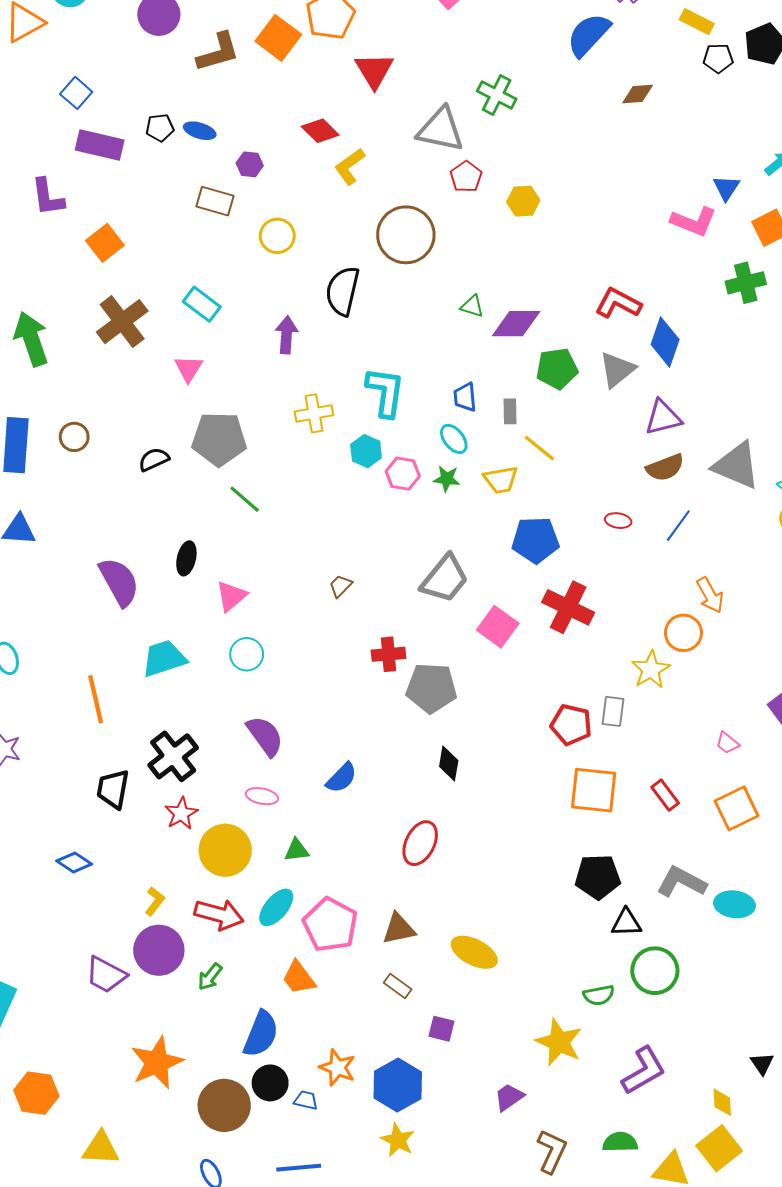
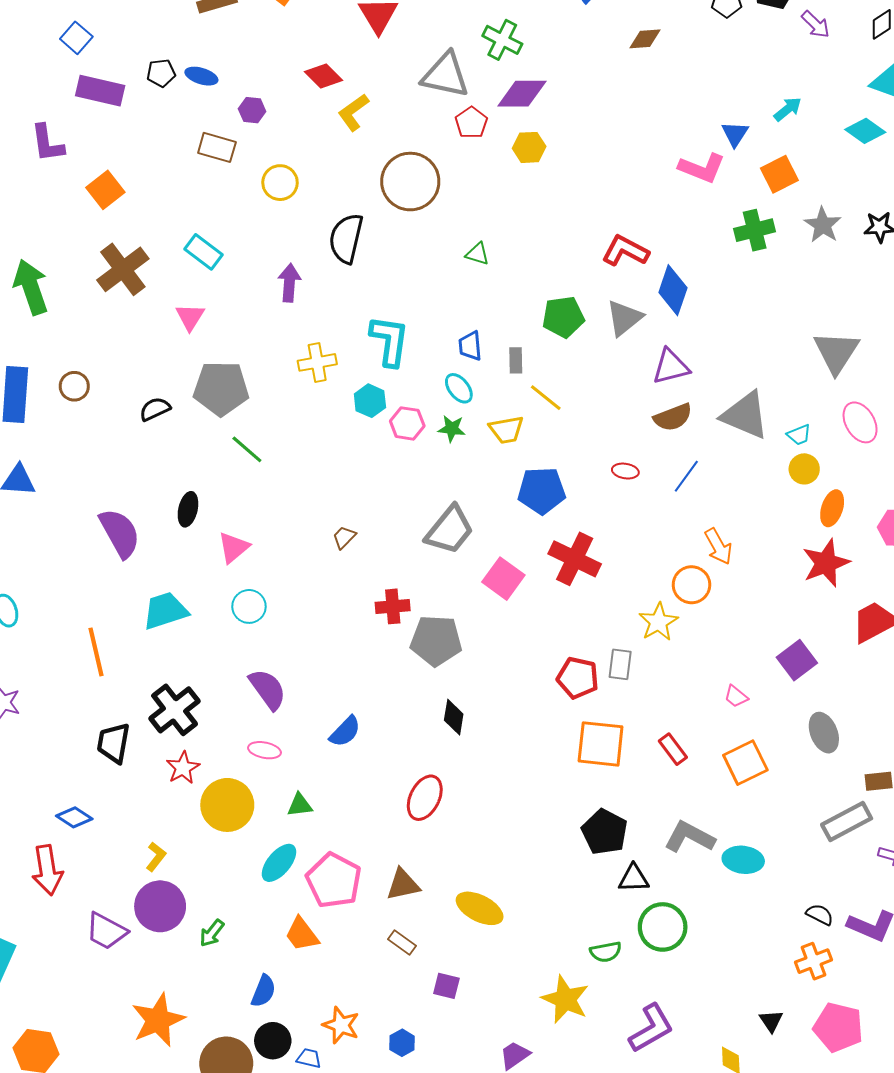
purple diamond: (516, 324) -> (522, 94), moved
black pentagon: (598, 877) -> (605, 832), turned 30
red arrow: (219, 915) -> (47, 870), moved, turned 66
blue semicircle: (261, 1034) -> (263, 991), size x0.7
blue hexagon: (398, 1085) -> (402, 1043), size x0.5

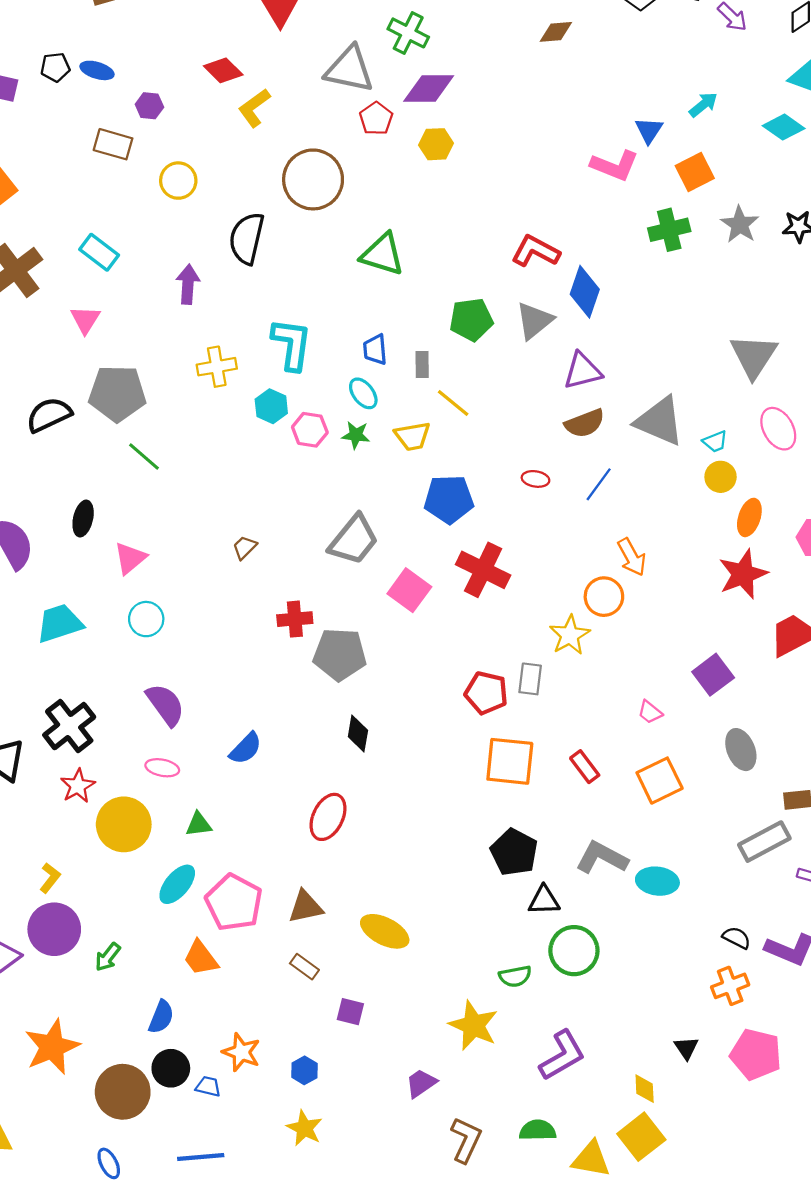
green triangle: (477, 254) -> (383, 254), size x1.8
black semicircle: (155, 409) -> (49, 415), size x1.4

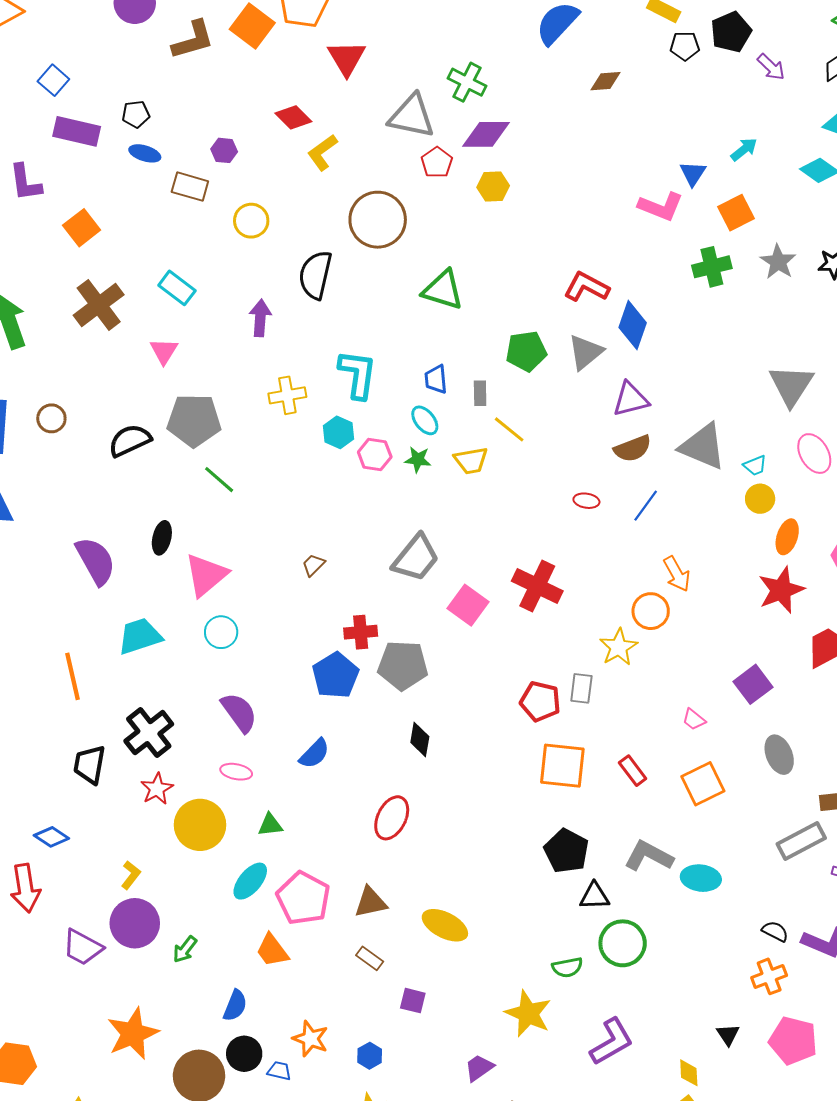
blue ellipse: (97, 70) -> (145, 153), moved
blue pentagon: (449, 499) -> (336, 675), moved, turned -30
pink triangle: (130, 558) -> (206, 575), size x1.4

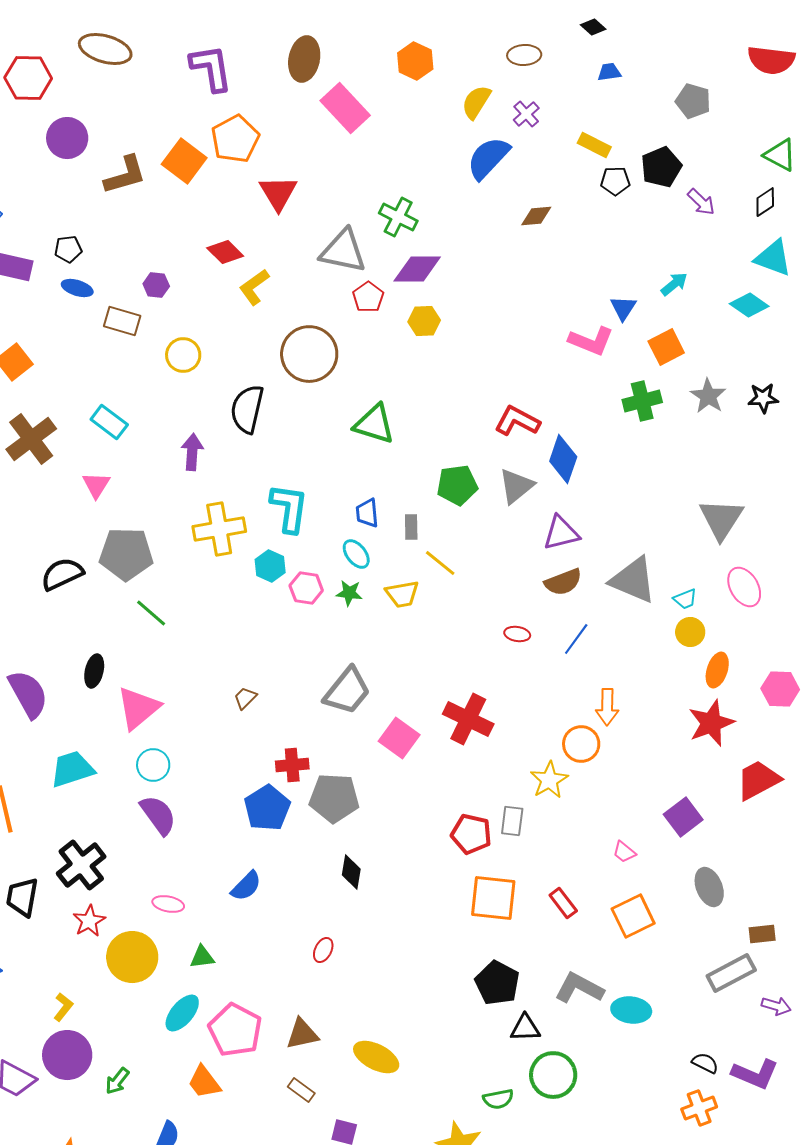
yellow cross: (287, 395) -> (219, 529), size x1.4
orange arrow: (677, 574) -> (607, 707), turned 30
purple semicircle: (239, 712) -> (158, 815), moved
red ellipse: (392, 818) -> (323, 950), size x0.6

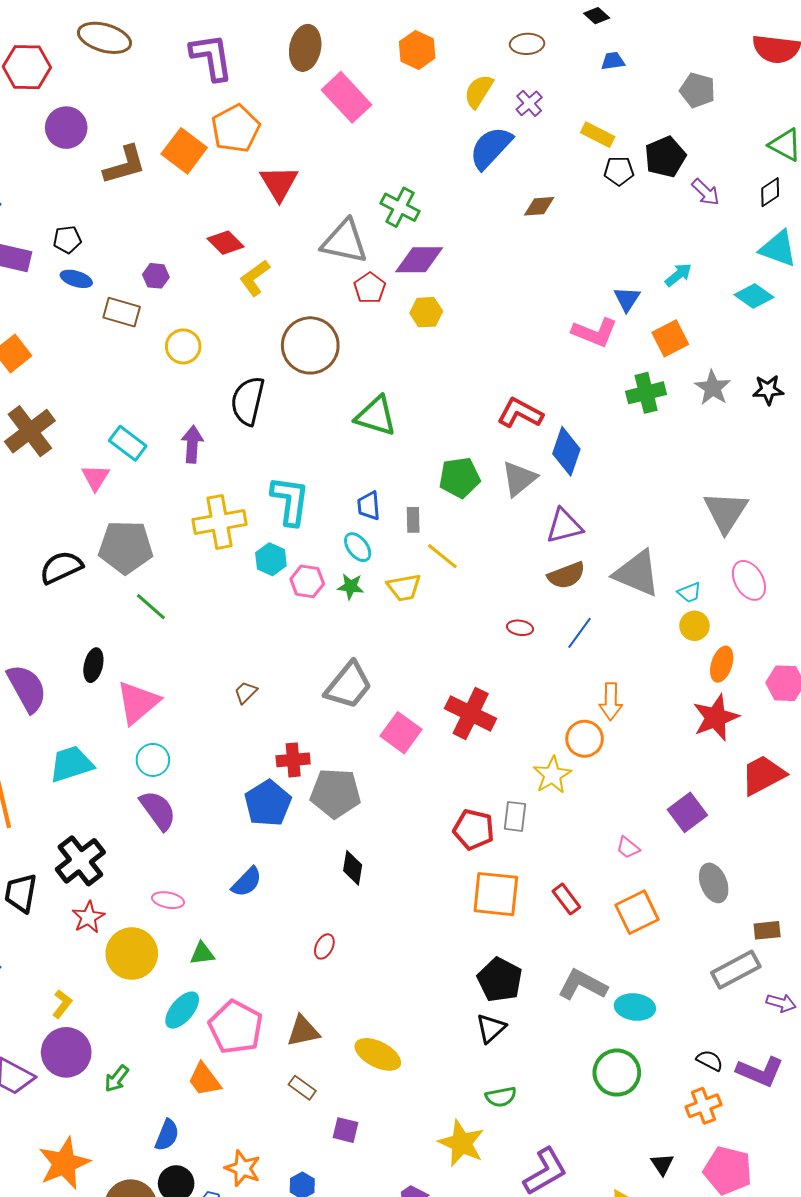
cyan rectangle: (109, 422) -> (128, 443), moved
black triangle: (525, 1028) -> (491, 1028), moved, turned -40
green circle: (553, 1075) -> (617, 1073), moved

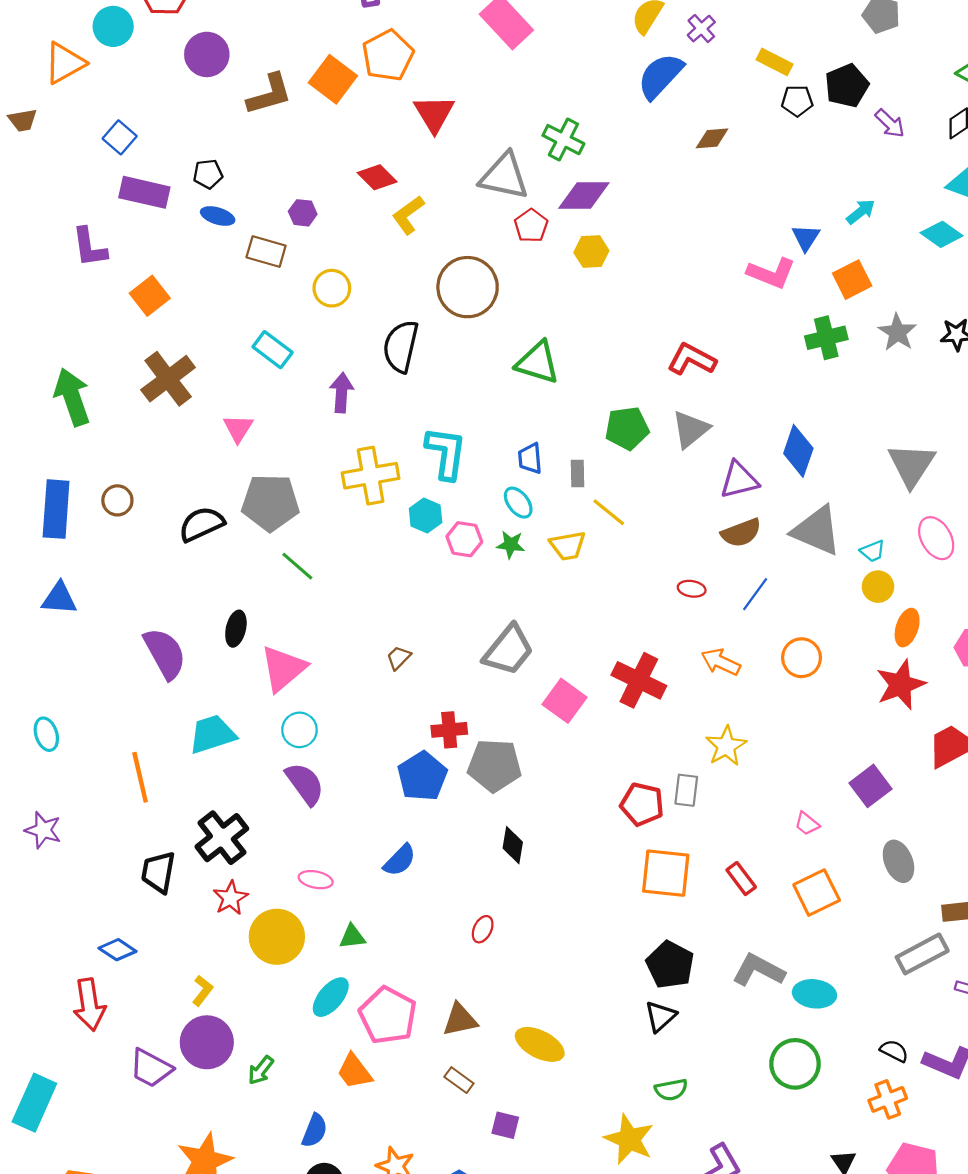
cyan rectangle: (128, 443) -> (273, 350), moved
blue diamond: (566, 451) -> (798, 451), moved
orange arrow: (611, 701) -> (721, 662), moved, turned 114
orange circle: (585, 739) -> (802, 658), moved

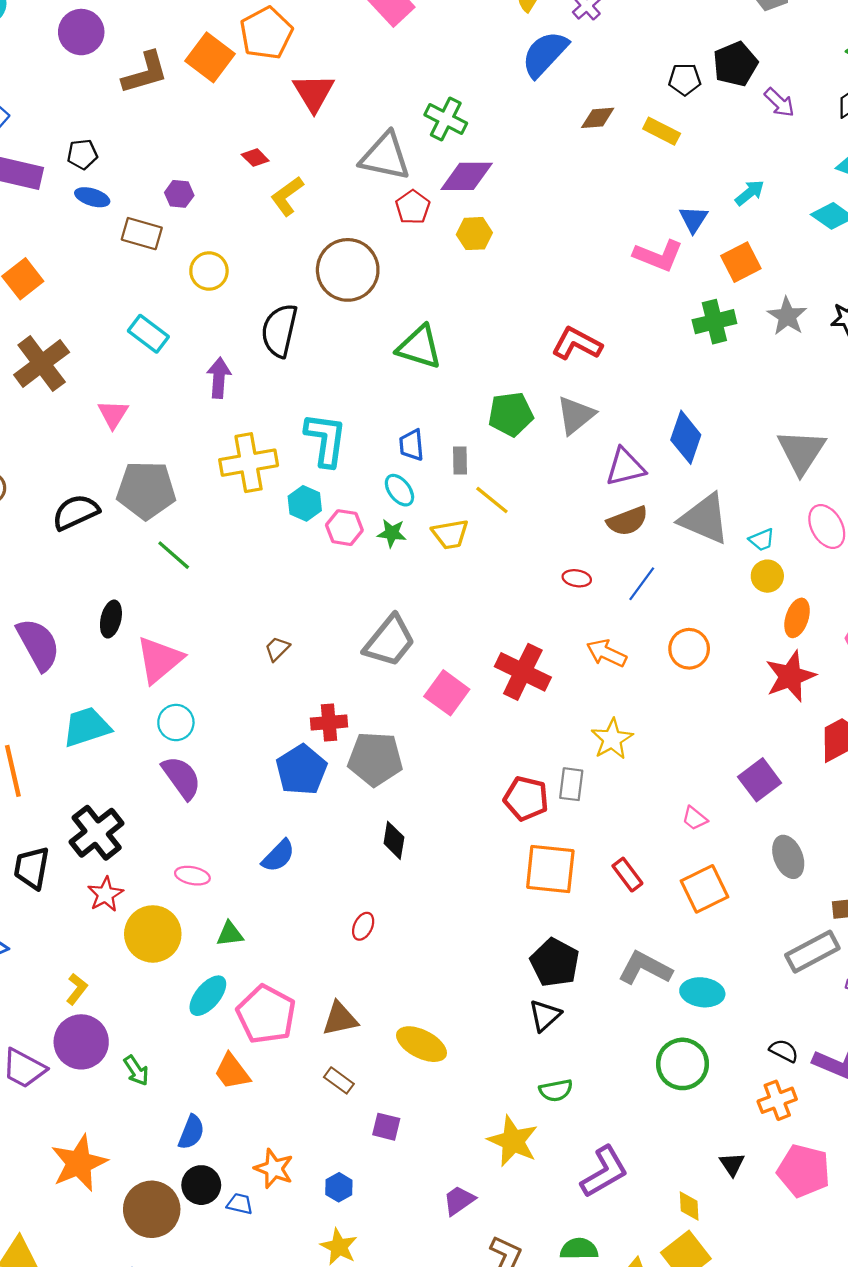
yellow rectangle: (775, 62) -> (662, 131), moved
red diamond: (377, 177) -> (255, 158), size x0.7
green arrow: (261, 1070) -> (136, 1071), turned -72

